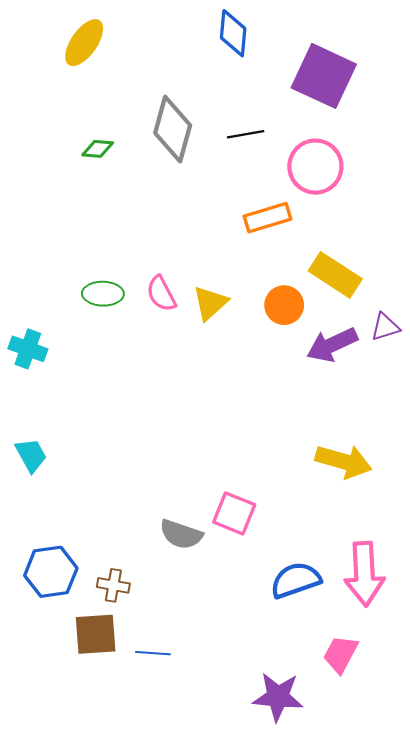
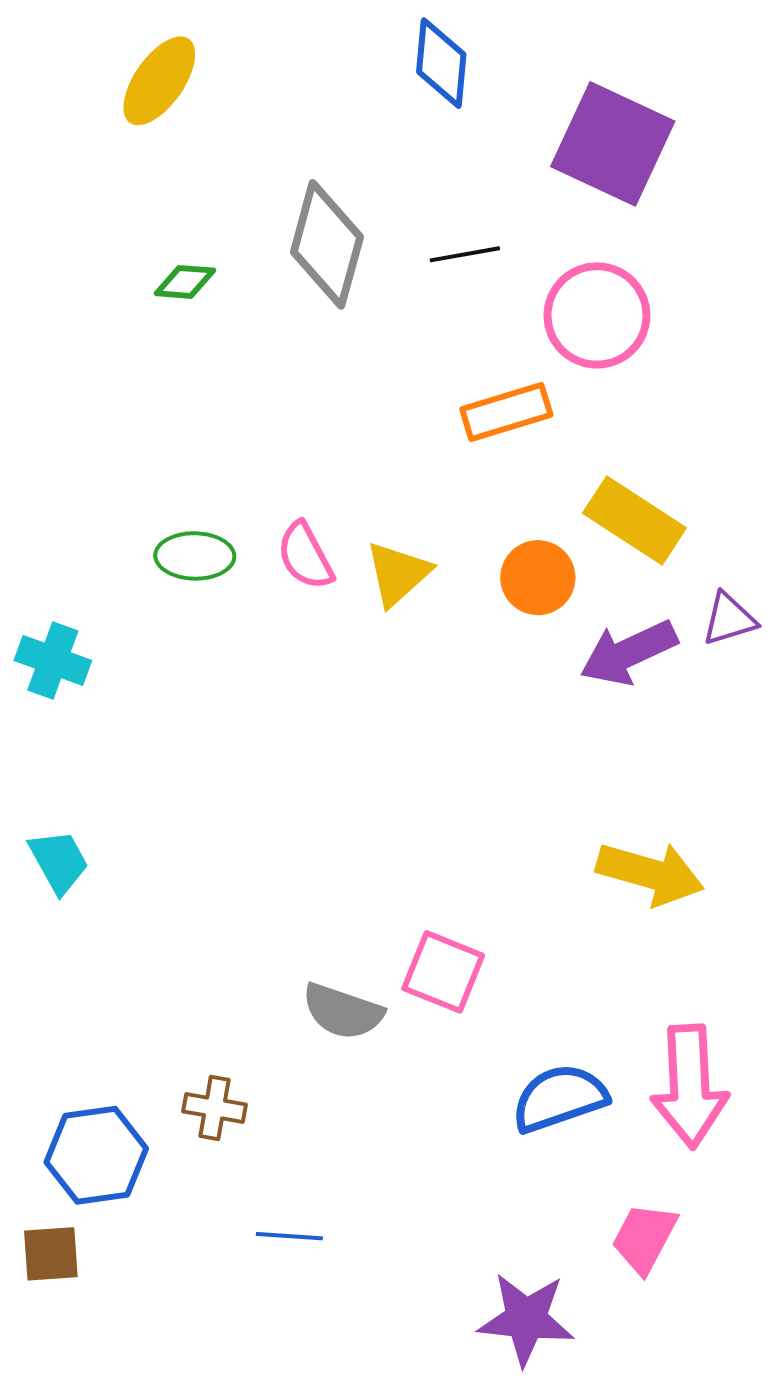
blue hexagon: (51, 572) -> (96, 1155), moved
brown square: (96, 634) -> (51, 1254), moved, size x0.7

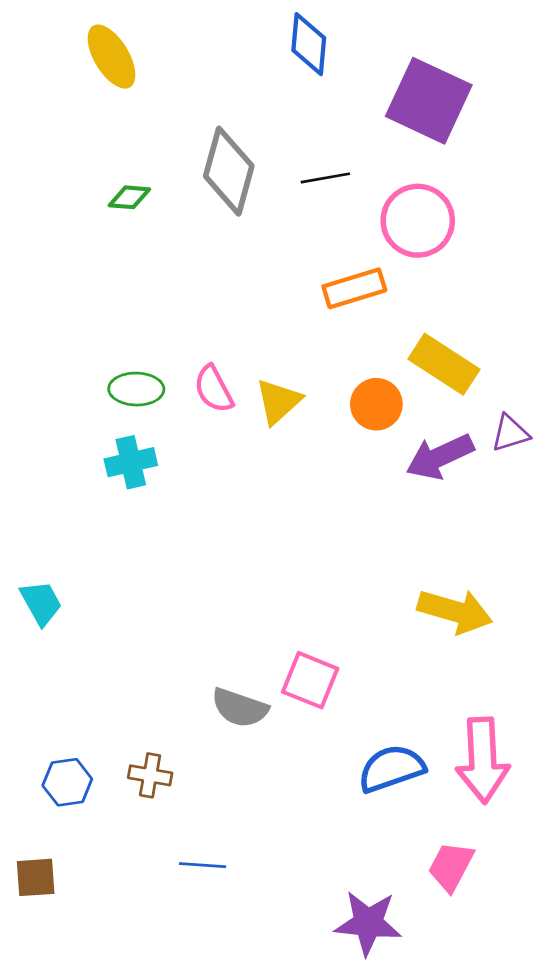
yellow ellipse: (159, 81) -> (111, 57), turned -66
cyan cross: (53, 660) -> (131, 462), moved, turned -33
blue hexagon: (96, 1155) -> (67, 782), moved, size x0.7

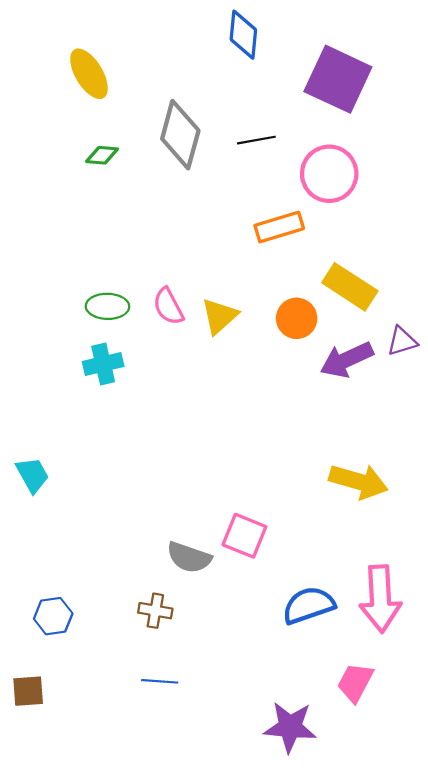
yellow ellipse: (111, 57) -> (89, 74), moved
brown cross: (150, 775) -> (155, 611), moved

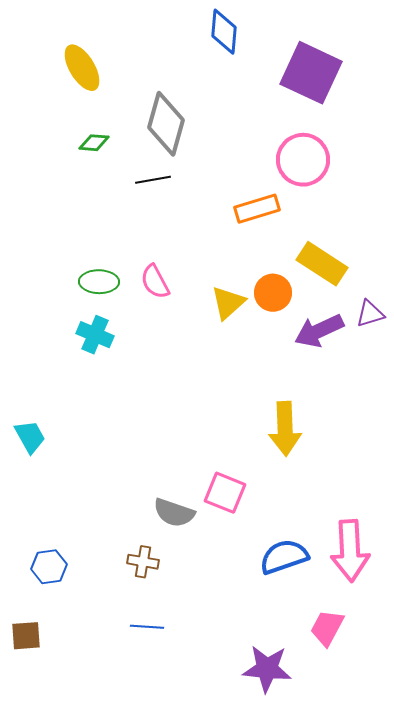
black line: (256, 140) -> (153, 180), moved
yellow triangle: (219, 316) -> (228, 303), moved
cyan cross: (103, 364) -> (95, 335), turned 36
yellow arrow: (359, 481) -> (285, 429), moved, turned 72

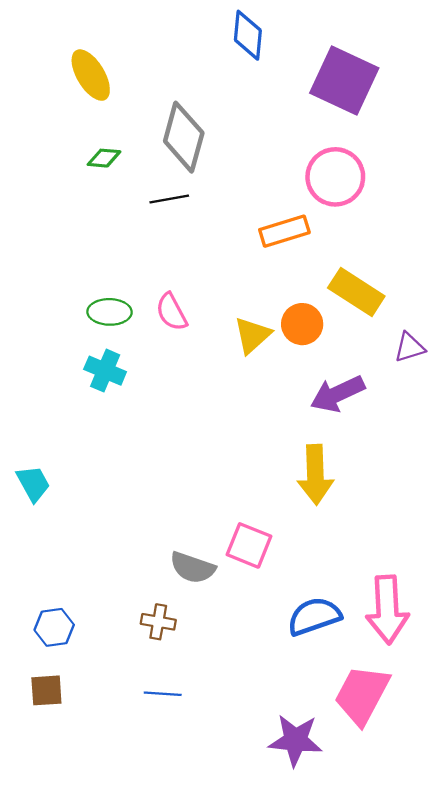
purple arrow: (319, 331) -> (338, 394), moved
pink trapezoid: (327, 628) -> (362, 695), size x1.5
brown square: (26, 636) -> (46, 690), moved

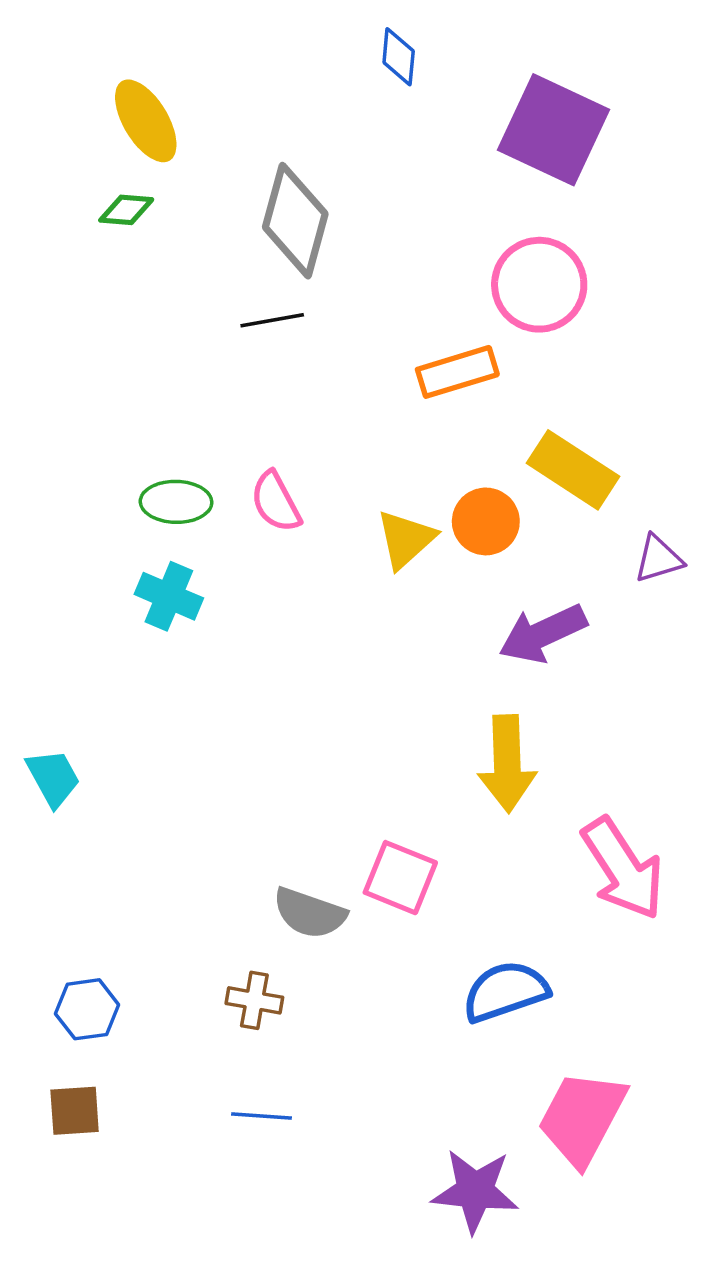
blue diamond: (248, 35) -> (399, 57), size x0.7
green diamond: (104, 158) -> (126, 210), moved
pink arrow: (387, 610) -> (623, 869), moved, turned -30

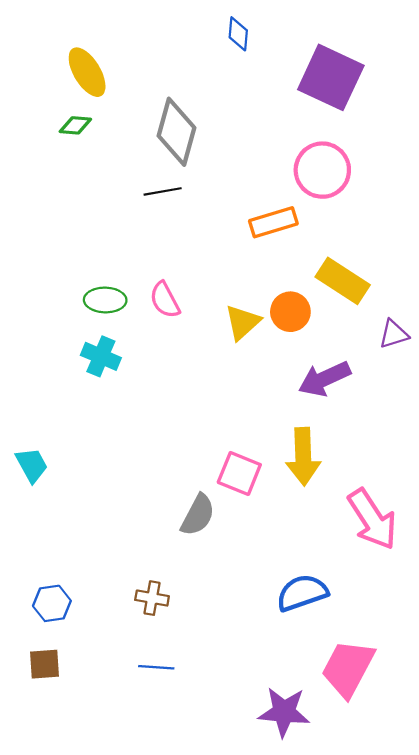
pink square: (400, 878) -> (239, 474), moved
gray semicircle: (310, 913) -> (198, 515), moved, turned -81

